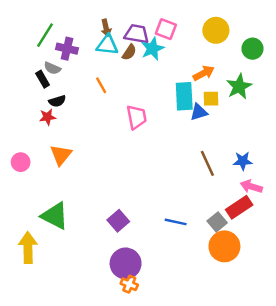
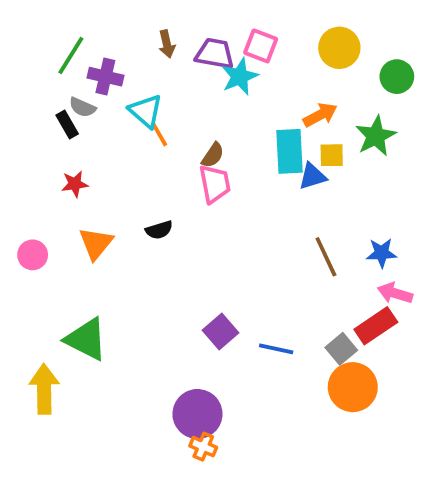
cyan triangle: (107, 45) -> (146, 111), moved, turned 35
brown semicircle: (129, 52) -> (213, 155), moved
black semicircle: (57, 101) -> (159, 230), moved
purple square: (118, 221) -> (220, 332), moved

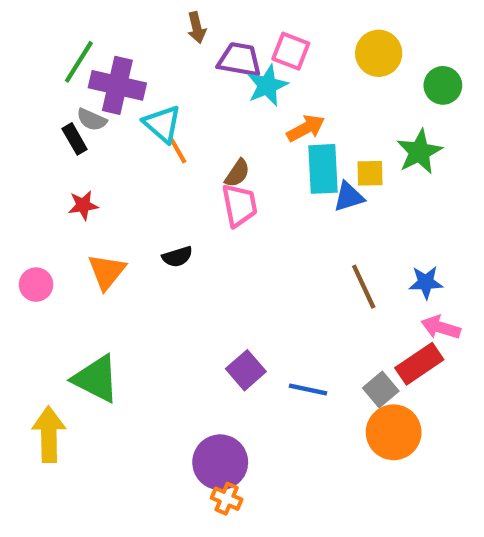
brown arrow: (167, 44) -> (197, 28), moved
purple cross: (105, 77) -> (117, 85), size x1.4
orange arrow: (320, 115) -> (306, 128), moved

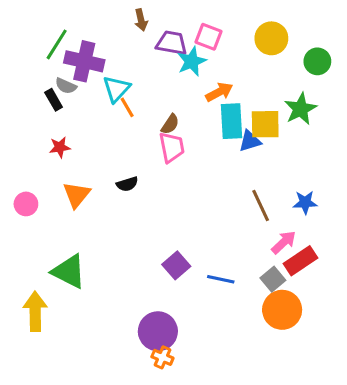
cyan triangle: (162, 124) -> (116, 89), turned 32
yellow square: (370, 173) -> (265, 124), size x1.5
pink arrow: (441, 327) -> (284, 242), moved, turned 120

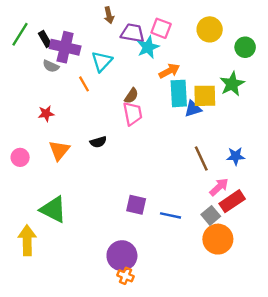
green line: (57, 44) -> (20, 34), moved
cyan triangle: (116, 89) -> (102, 61), moved
black rectangle: (54, 100) -> (45, 39), moved
orange line: (127, 107) -> (84, 84), moved
purple square: (176, 265) -> (136, 205), turned -36

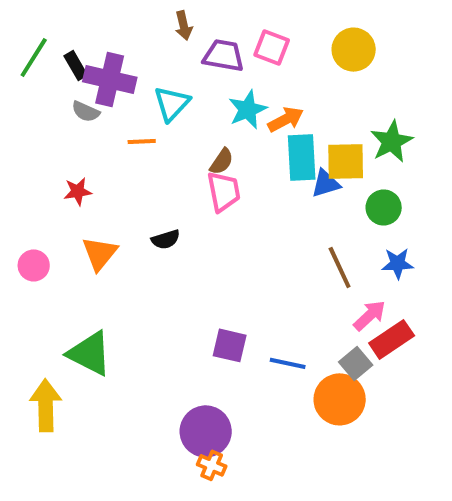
cyan star: (148, 47) -> (248, 110), moved
green circle: (245, 47) -> (384, 207), moved
orange line: (84, 84) -> (142, 142), turned -63
orange circle: (218, 239) -> (340, 399), moved

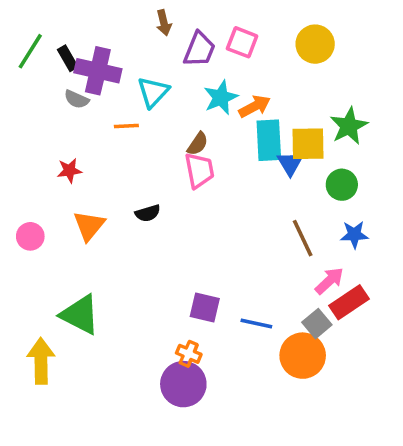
purple trapezoid: (224, 56) -> (199, 49), turned 102
blue triangle: (326, 184) -> (290, 163), turned -44
orange cross: (212, 465) -> (189, 354), moved

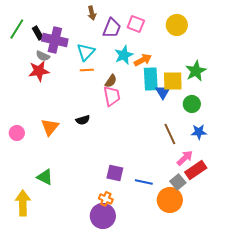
orange line: (126, 126) -> (87, 70), moved
red star: (69, 170) -> (39, 71), moved, size x1.5
green triangle: (80, 315) -> (45, 177), size x0.7

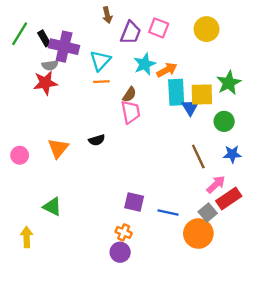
gray semicircle: (43, 56) -> (50, 65), turned -32
yellow arrow: (23, 203) -> (27, 237), size x0.7
purple circle: (103, 216) -> (120, 252), size x0.7

